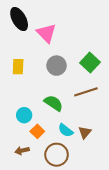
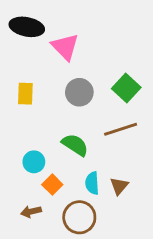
black ellipse: (19, 19) -> (27, 27), turned -50
cyan semicircle: (66, 130) -> (92, 183), turned 49

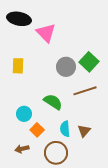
gray circle: (79, 92) -> (66, 67), moved

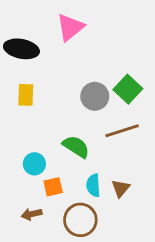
black ellipse: (19, 19) -> (21, 49), moved
pink triangle: (46, 33) -> (70, 27), moved, turned 35
orange square: (37, 130) -> (53, 187), turned 32

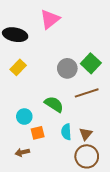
yellow rectangle: (26, 95) -> (18, 67), turned 42
brown circle: (80, 220) -> (87, 156), moved

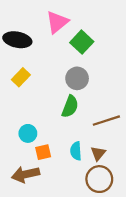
green square: (91, 63) -> (82, 42), moved
brown line: (87, 93) -> (106, 121), moved
green semicircle: (54, 104) -> (70, 106), moved, turned 78
brown arrow: (22, 152) -> (26, 174), size x1.6

